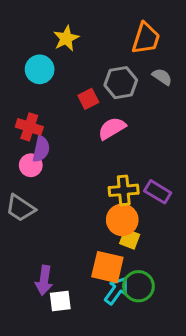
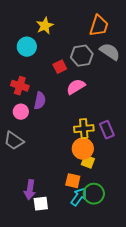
gray semicircle: (162, 77) -> (110, 52), size x1.5
purple semicircle: (41, 149) -> (40, 101), moved
purple rectangle: (158, 192) -> (107, 130), turned 36
orange square: (107, 267) -> (73, 181), size x0.7

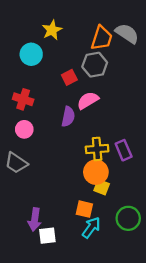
orange trapezoid: (99, 26) -> (102, 38), moved
gray semicircle: (110, 52) -> (127, 33), moved
purple semicircle: (40, 101) -> (68, 117), moved
green circle: (94, 194) -> (128, 218), moved

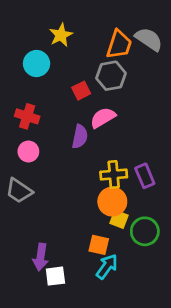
green circle: (128, 218) -> (145, 231), moved

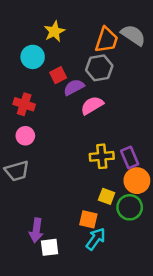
red square: (81, 91) -> (58, 75), moved
purple semicircle: (80, 137) -> (74, 87), moved, turned -130
gray trapezoid: (19, 191) -> (17, 171), turned -50
orange circle: (112, 202) -> (137, 181), moved

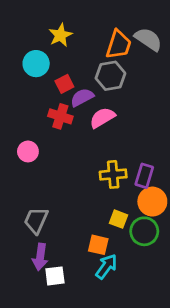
red cross: (24, 104) -> (60, 116), moved
purple rectangle: (130, 158) -> (144, 176), turned 40
gray trapezoid: (17, 171) -> (36, 220), moved, turned 130

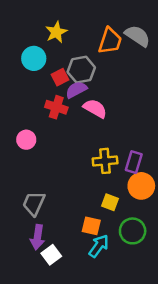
gray hexagon: (110, 76) -> (81, 70), moved
pink semicircle: (102, 118) -> (95, 108), turned 60
green circle: (144, 231) -> (133, 231), moved
white square: (55, 276) -> (51, 255), turned -30

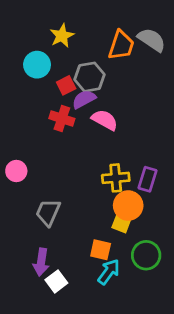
pink circle: (26, 140) -> (16, 171), moved
orange circle: (141, 186) -> (128, 206), moved
gray trapezoid: (34, 203) -> (48, 212), moved

